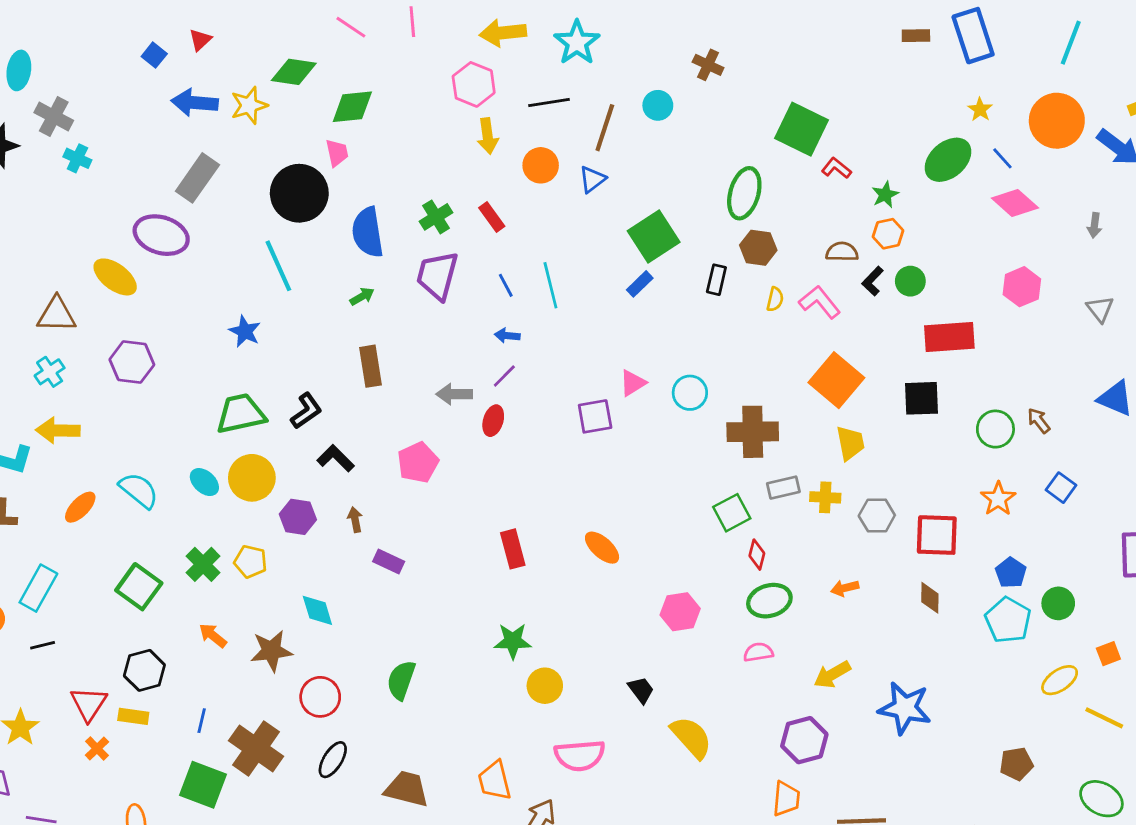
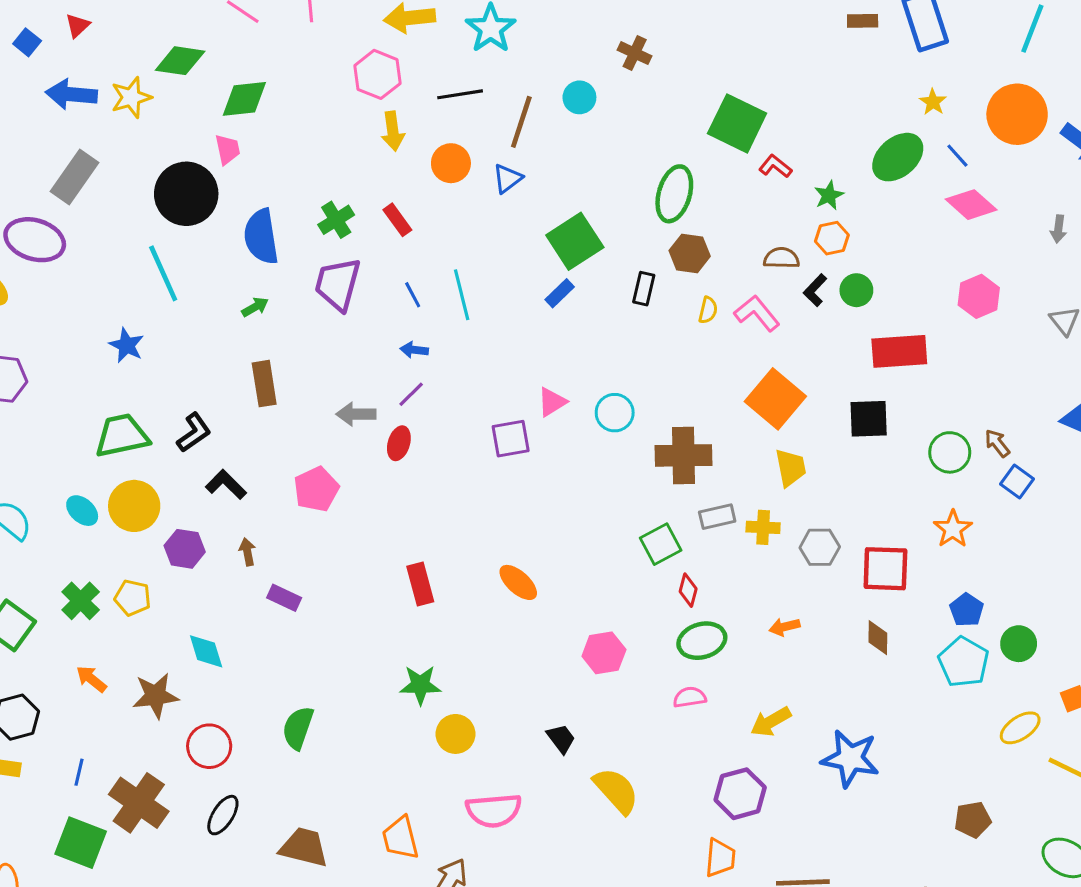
blue square: (1061, 488) -> (1017, 481), moved

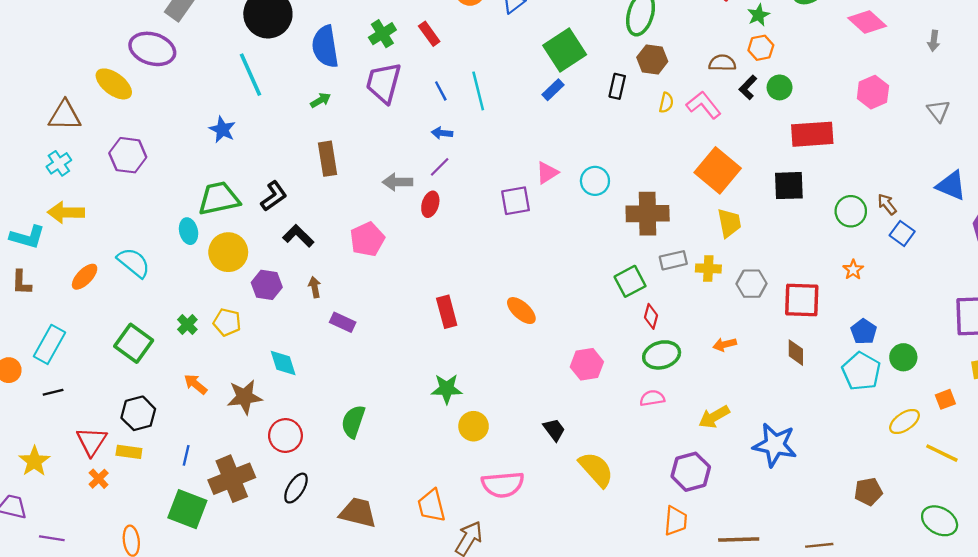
cyan ellipse: (82, 511) -> (189, 231), moved, turned 35
orange star: (953, 529) -> (853, 270), size x0.7
green cross: (81, 601) -> (187, 325), size x0.7
brown cross: (139, 803) -> (232, 479), turned 33

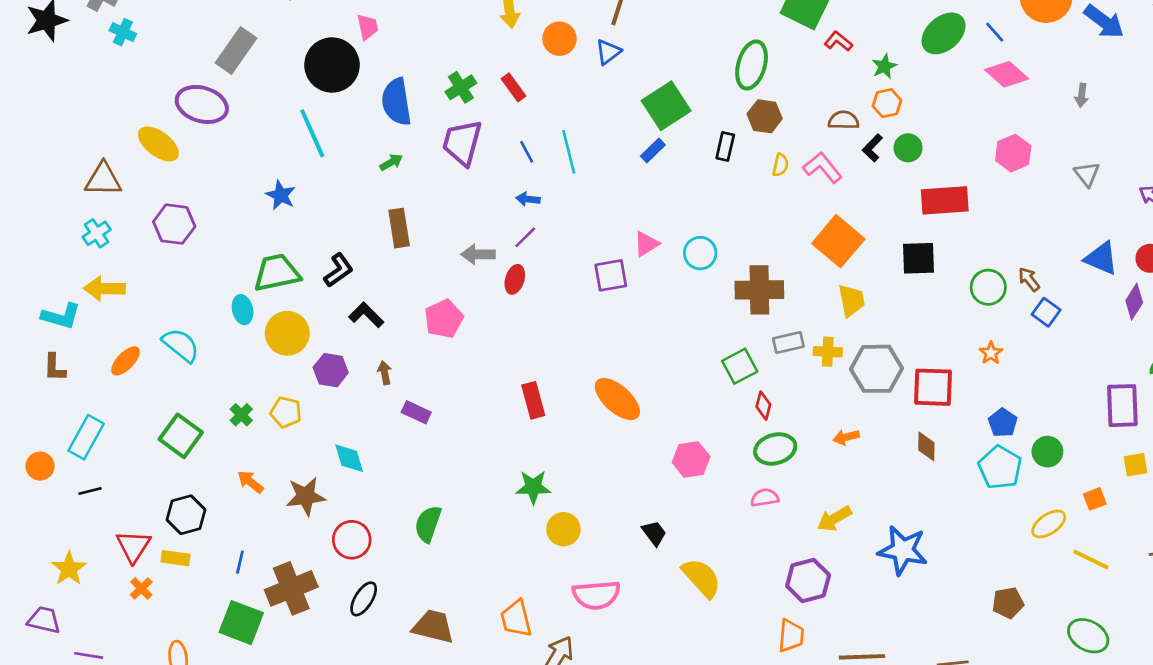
gray hexagon: (751, 284) -> (876, 369), size x1.5
orange ellipse: (521, 311) -> (617, 399), size x1.4

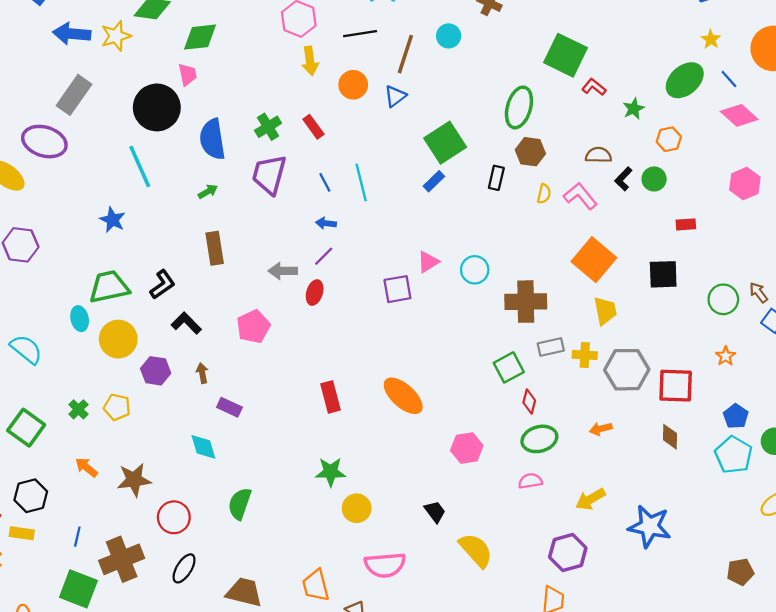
orange hexagon: (887, 103) -> (669, 139), moved
red rectangle: (945, 200) -> (686, 224), size x0.5
cyan diamond: (349, 458) -> (203, 447), moved

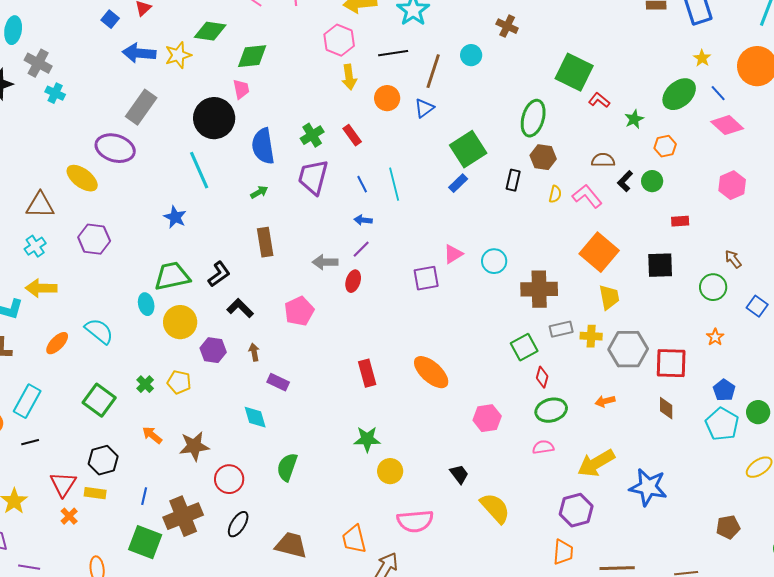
brown arrow: (759, 293) -> (733, 259), moved
yellow arrow: (590, 499) -> (596, 463), size x1.4

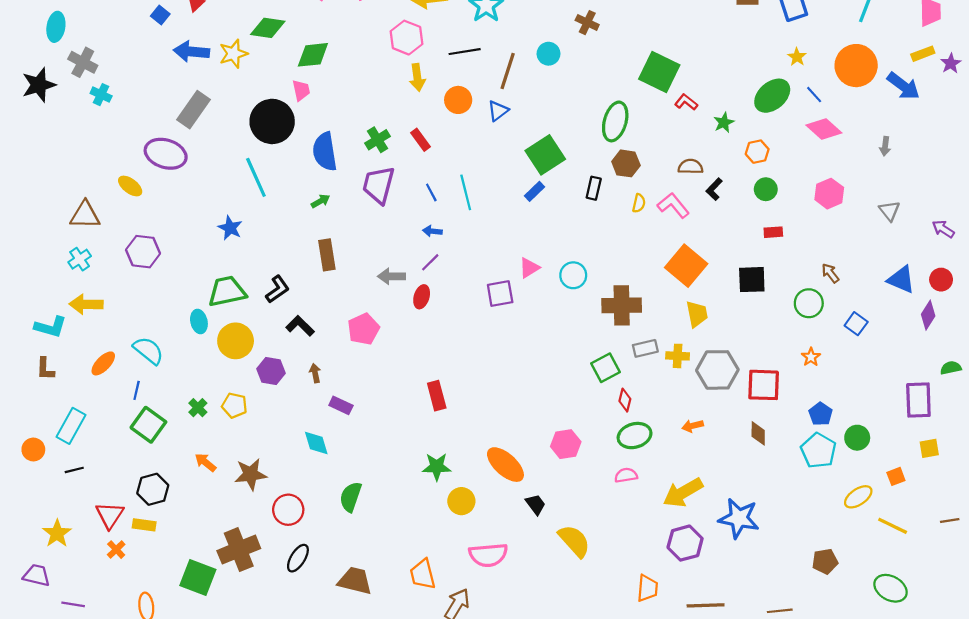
yellow ellipse: (82, 178) -> (130, 186), size x0.7
green circle: (652, 181) -> (766, 189), moved
orange ellipse: (431, 372) -> (505, 465), moved
blue line: (144, 496) -> (137, 390), moved
purple hexagon: (576, 510) -> (685, 543), moved

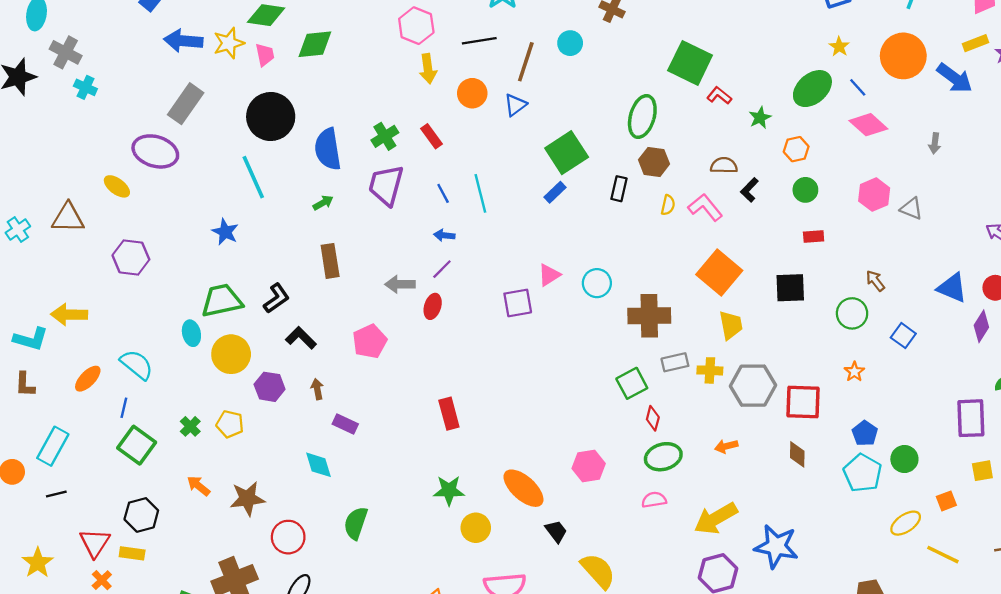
pink trapezoid: (301, 90) -> (265, 55), moved
gray triangle: (889, 211) -> (911, 209), moved, turned -30
cyan cross: (80, 259) -> (18, 230), moved

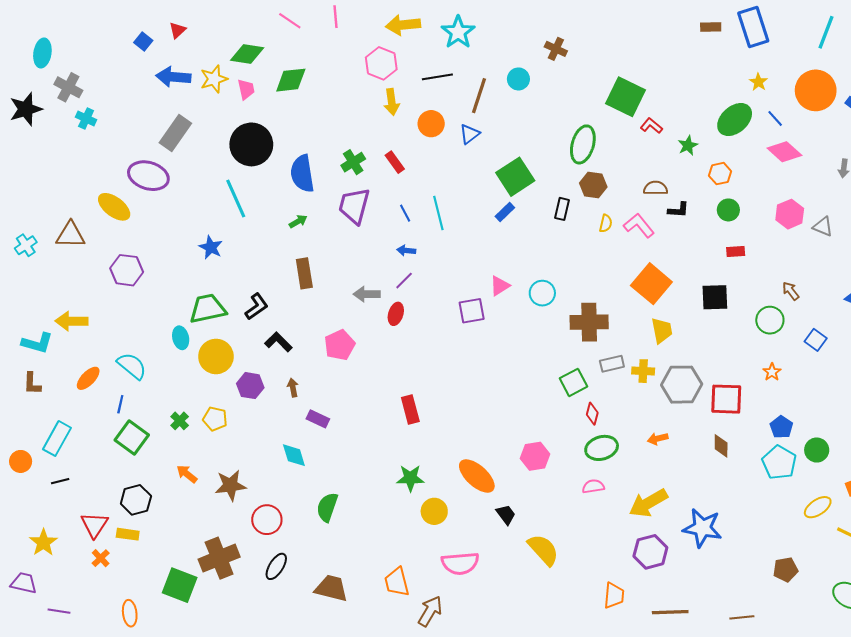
yellow ellipse: (117, 186) -> (114, 207), size x1.4
black L-shape: (749, 190) -> (678, 210), turned -130

